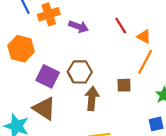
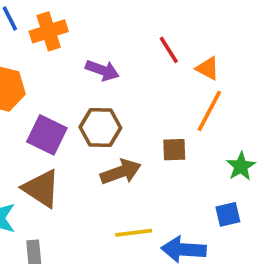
purple arrow: (79, 27) -> (102, 70), moved
brown arrow: (92, 98) -> (121, 172), turned 65

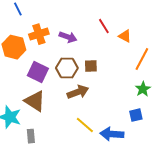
orange cross: (49, 31) -> (39, 34), moved
orange line: (209, 111) -> (142, 59), moved
brown square: (174, 150) -> (91, 66), moved
yellow line: (134, 233) -> (85, 125), turned 48

